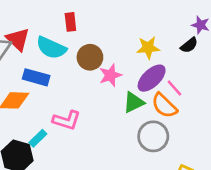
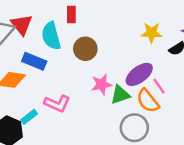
cyan semicircle: (51, 48) -> (51, 36), turned 44
yellow star: (148, 48) -> (152, 33), moved
pink star: (110, 75) -> (102, 84), moved

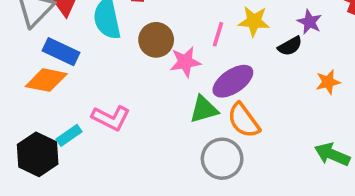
blue rectangle: (34, 61) -> (61, 52), moved
pink star: (102, 84) -> (185, 62), moved
pink line: (159, 86) -> (218, 34), moved, turned 49

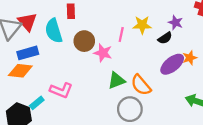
blue rectangle: (61, 52) -> (28, 53), turned -36
pink star: (185, 62) -> (103, 53), turned 30
purple ellipse: (233, 81) -> (172, 64), moved

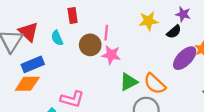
cyan semicircle: (54, 31) -> (57, 38), size x0.6
pink line: (121, 35) -> (106, 33), moved

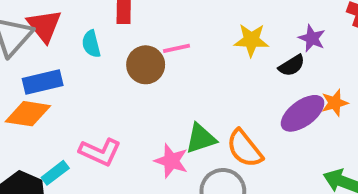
pink line: (106, 33) -> (176, 48), turned 63
pink star: (111, 55) -> (171, 161), moved

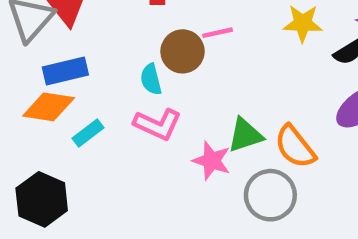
cyan semicircle: (91, 44) -> (151, 79), moved
pink L-shape: (100, 152) -> (158, 124), moved
cyan rectangle: (55, 173) -> (88, 133), moved

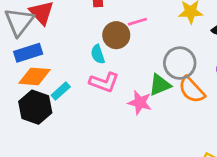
blue rectangle: (65, 71) -> (28, 53), moved
gray circle: (270, 195) -> (180, 63), moved
black hexagon: (42, 199) -> (35, 107), moved

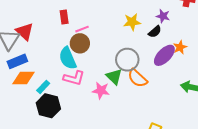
pink line: (137, 22) -> (82, 29), moved
cyan semicircle: (98, 54) -> (68, 58), size x1.6
green triangle: (160, 85) -> (114, 77), turned -48
black hexagon: (35, 107) -> (48, 106), moved

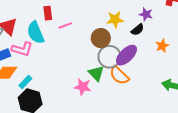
brown circle: (80, 43) -> (101, 38), moved
purple ellipse: (164, 55) -> (126, 55), moved
cyan semicircle: (68, 58) -> (36, 33), moved
pink L-shape: (74, 78) -> (22, 49), moved

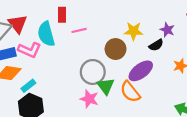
gray circle: (110, 57) -> (93, 72), moved

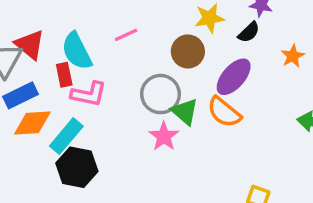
red rectangle: (62, 15) -> (64, 75), moved
pink L-shape: (29, 50) -> (89, 94), moved
cyan rectangle: (28, 86) -> (66, 136), size x1.5
pink star: (89, 99) -> (164, 136), turned 30

